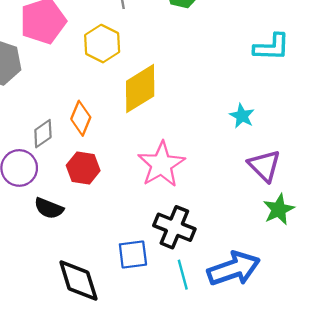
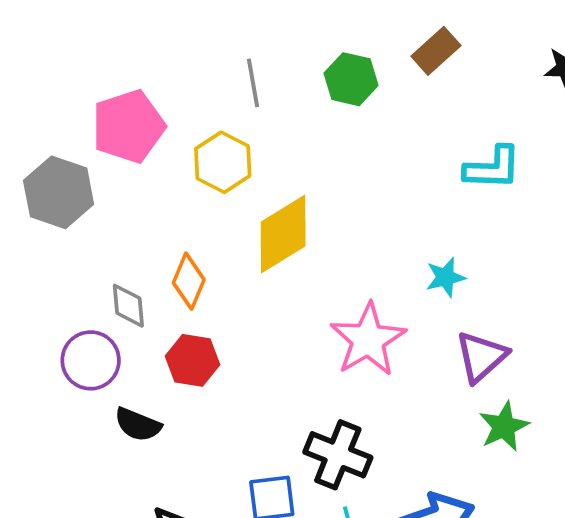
cyan star: (242, 116) -> (445, 277), turned 30
gray diamond: (43, 134) -> (128, 306), turned -60
pink star: (161, 164) -> (368, 340), moved
purple triangle: (264, 166) -> (481, 357), turned 33

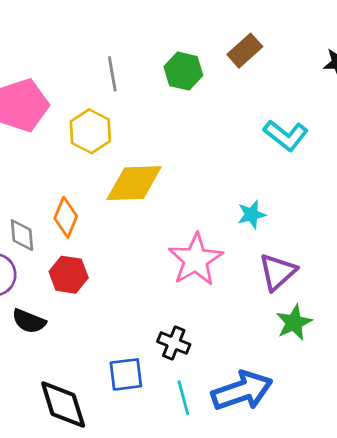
cyan L-shape: (493, 168) -> (286, 135), turned 36
yellow diamond: (283, 234) -> (134, 183), turned 30
black cross: (338, 455) -> (174, 343), size x0.7

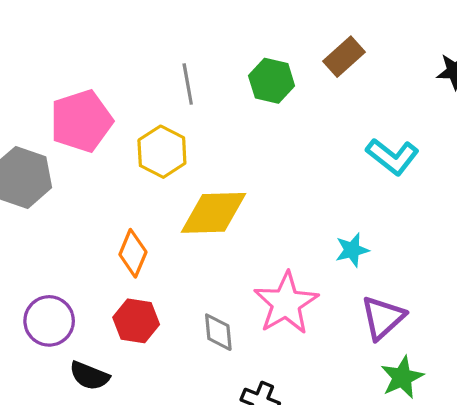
gray diamond: (22, 235) -> (218, 332), moved

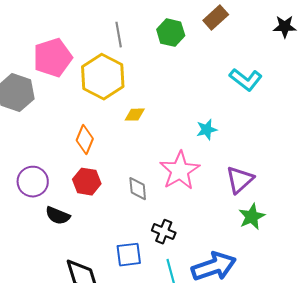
yellow hexagon: (162, 152) -> (103, 77), size x1.4
yellow diamond: (213, 213) -> (135, 115), size x0.5
cyan star: (352, 250) -> (207, 130), moved

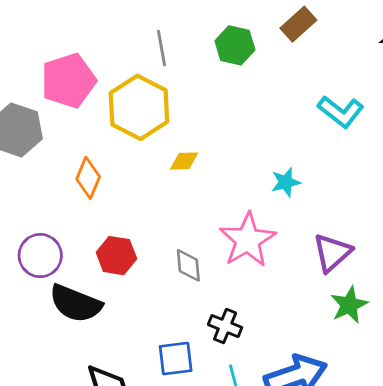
orange diamond: (85, 140) -> (88, 178), moved
black semicircle: (58, 216) -> (75, 303), size x1.5

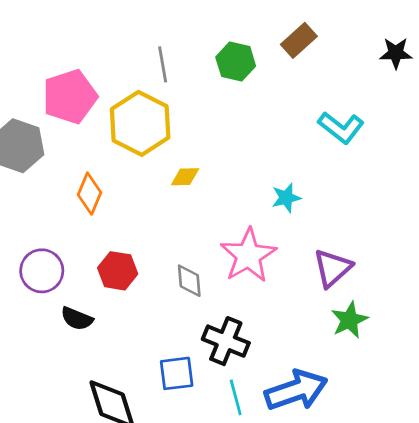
black semicircle: (75, 303) -> (77, 319), size x0.6
black cross: (225, 326) -> (226, 341), size x1.4

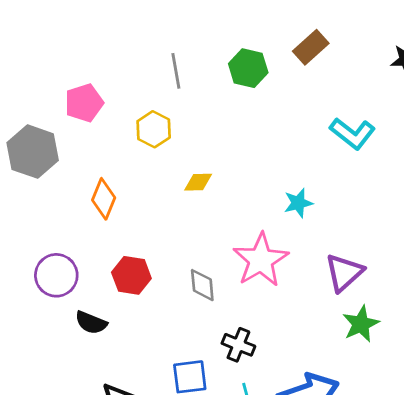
pink pentagon: (70, 97) -> (84, 103), size x0.7
yellow hexagon: (140, 123) -> (154, 129), size x0.6
black cross: (226, 341) -> (238, 345), size x0.7

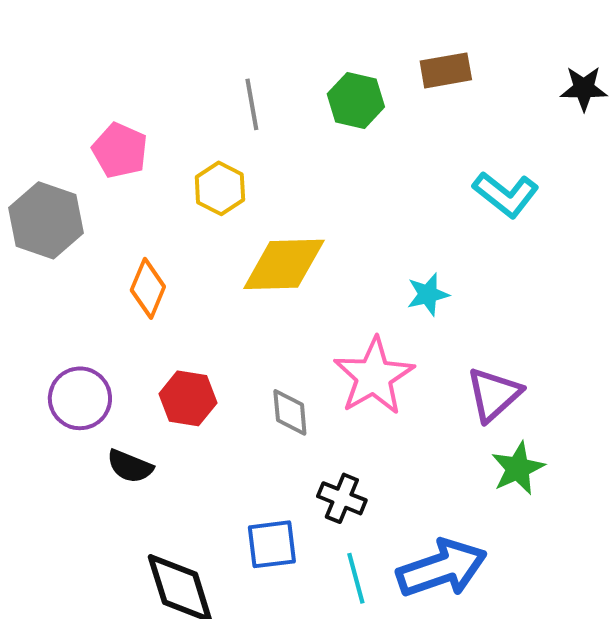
brown rectangle: (311, 47) -> (446, 70), turned 32
pink pentagon: (84, 103) -> (120, 150), turned -30
yellow diamond: (198, 182) -> (284, 264), size x2.0

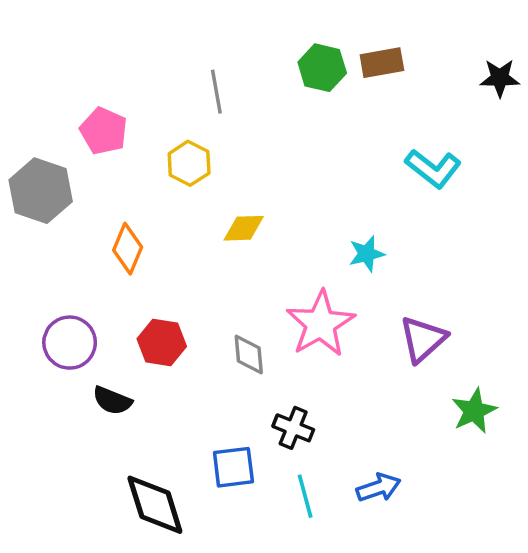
green hexagon: (356, 100) -> (322, 68), moved
yellow diamond: (284, 264) -> (244, 228), size x0.6
green star: (518, 468) -> (474, 411), moved
blue arrow: (442, 568) -> (379, 488), size x0.6

